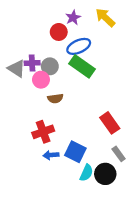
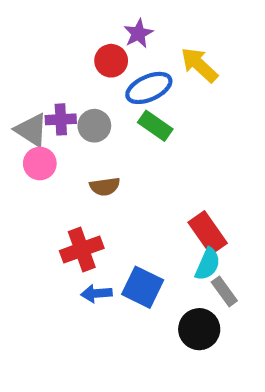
yellow arrow: (105, 18) -> (199, 65), moved
green rectangle: (82, 66) -> (155, 126), size x0.7
pink circle: (41, 80) -> (40, 163), moved
cyan semicircle: (86, 173) -> (208, 264), moved

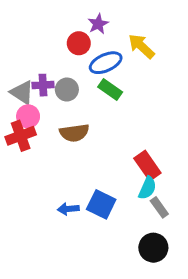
brown semicircle: (105, 187) -> (74, 133), size x1.4
red cross: (82, 249) -> (21, 136), moved
black circle: (199, 329) -> (153, 248), moved

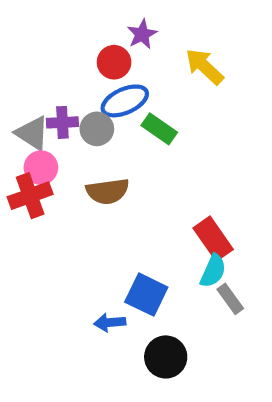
blue ellipse: (106, 63) -> (125, 101), moved
blue arrow: (68, 209) -> (110, 323), moved
black circle: (153, 248) -> (166, 357), moved

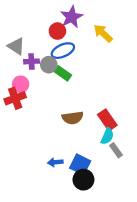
purple star: (142, 34) -> (72, 17), size x1.5
green rectangle: (159, 129) -> (63, 73), moved
gray triangle: (32, 133) -> (16, 46), moved
brown semicircle: (108, 191) -> (73, 118), moved
blue square: (146, 295) -> (80, 164), moved

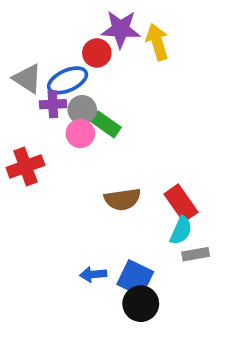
purple star: (72, 17) -> (121, 29), turned 30
yellow arrow: (103, 33) -> (157, 42), moved, turned 30
blue ellipse: (63, 51) -> (68, 80), moved
pink circle: (21, 84) -> (80, 133), moved
gray rectangle: (116, 150) -> (196, 254), turned -64

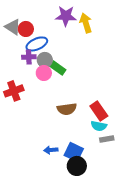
red circle: (97, 53) -> (26, 29), moved
gray triangle: (27, 79) -> (13, 27), moved
cyan semicircle: (181, 230) -> (99, 126), turned 77

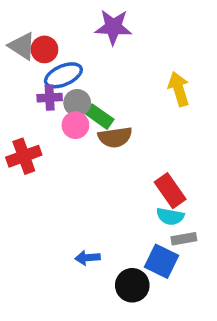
yellow arrow: (86, 23) -> (179, 89), moved
brown semicircle: (67, 109) -> (115, 137), moved
blue square: (74, 152) -> (162, 261), moved

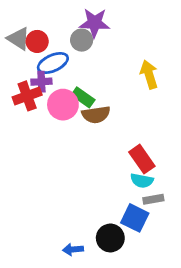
gray circle: (77, 103) -> (82, 40), moved
pink circle: (75, 125) -> (63, 105), size x1.4
red cross: (24, 156) -> (27, 96), moved
blue arrow: (87, 258) -> (73, 249), moved

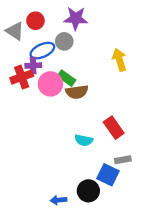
gray circle: (82, 40) -> (64, 41), moved
red circle: (37, 41) -> (35, 21), moved
cyan semicircle: (142, 181) -> (84, 140), moved

